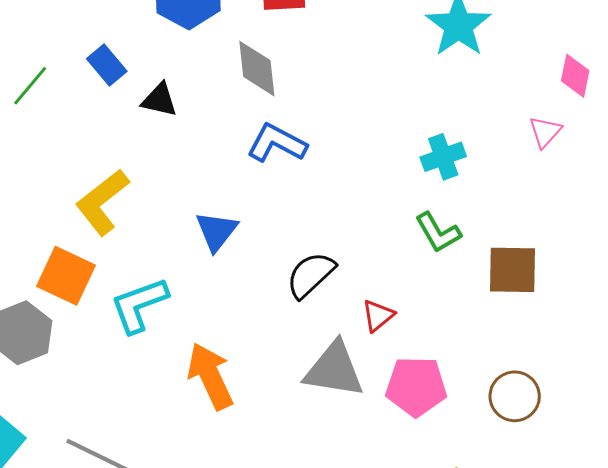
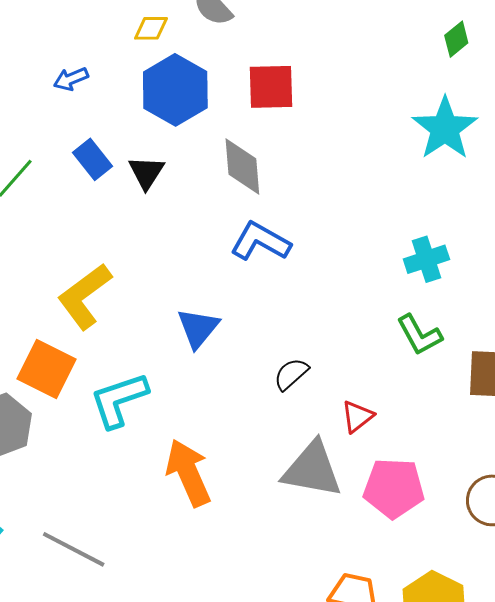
black triangle: (159, 100) -> (146, 173), moved, turned 48
black semicircle: (311, 275) -> (291, 374), size x0.7

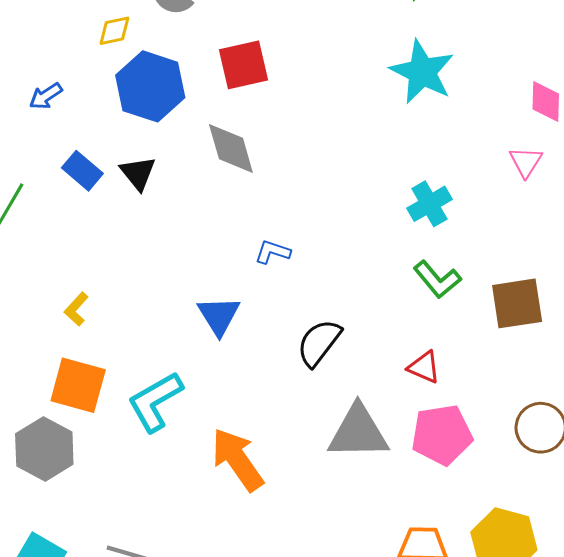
blue L-shape: (260, 242) -> (273, 252), moved, size x0.6
yellow L-shape: (84, 296) -> (76, 309), moved, size x0.5
black semicircle: (291, 374) -> (319, 343), size x1.4
red triangle: (357, 416) -> (424, 367), moved, turned -48

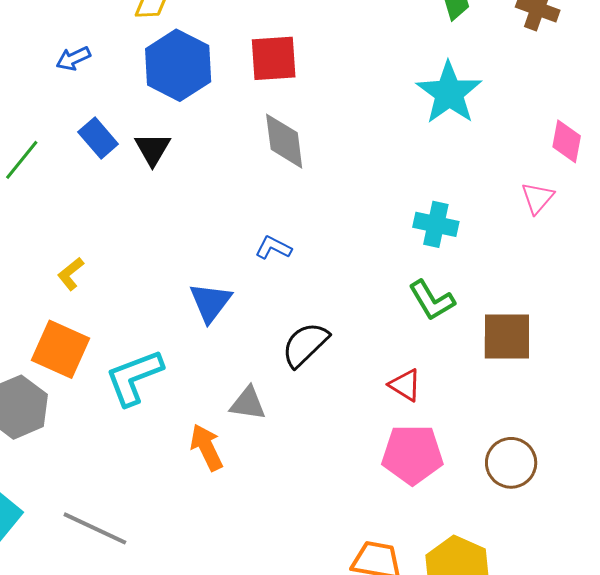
gray diamond: (231, 149) -> (284, 141), moved
cyan cross: (430, 204) -> (436, 224), turned 33
gray triangle: (358, 432) -> (248, 404), moved, size x0.6
orange arrow: (237, 460) -> (206, 447), size x0.7

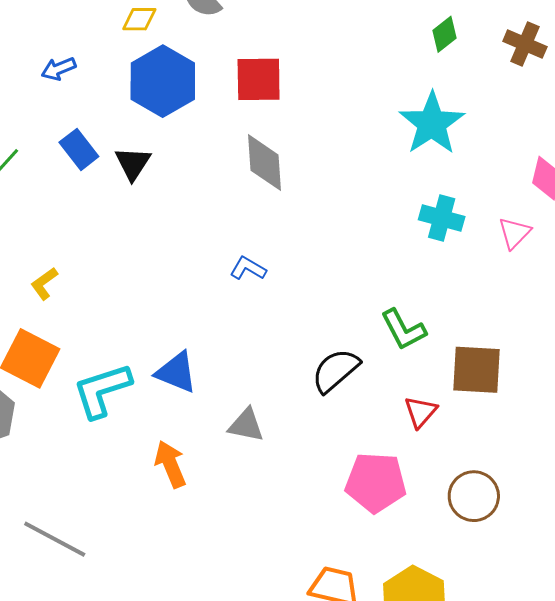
cyan cross: (436, 224) -> (442, 218), moved
blue triangle: (210, 302) -> (176, 372), moved, turned -48
black semicircle: (305, 345) -> (336, 370), moved
red triangle: (405, 385) -> (421, 412), moved, turned 36
gray triangle: (248, 404) -> (246, 425), moved

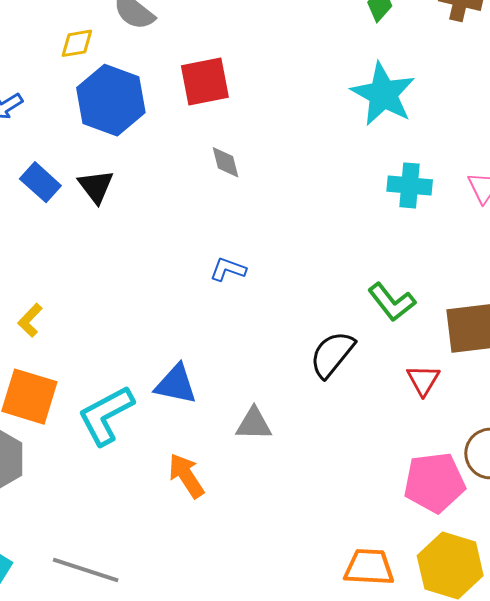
gray diamond: (265, 163) -> (226, 162), size x0.6
pink pentagon: (376, 482) -> (434, 482), moved

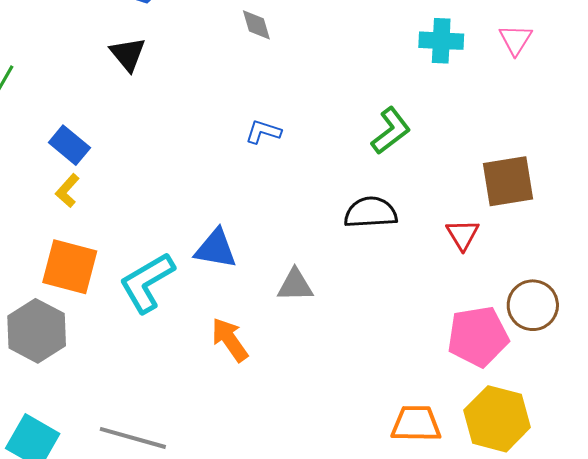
blue rectangle: (40, 182) -> (69, 145), moved
green L-shape: (392, 302) -> (391, 131), moved, turned -87
black semicircle: (332, 354) -> (371, 212), turned 50

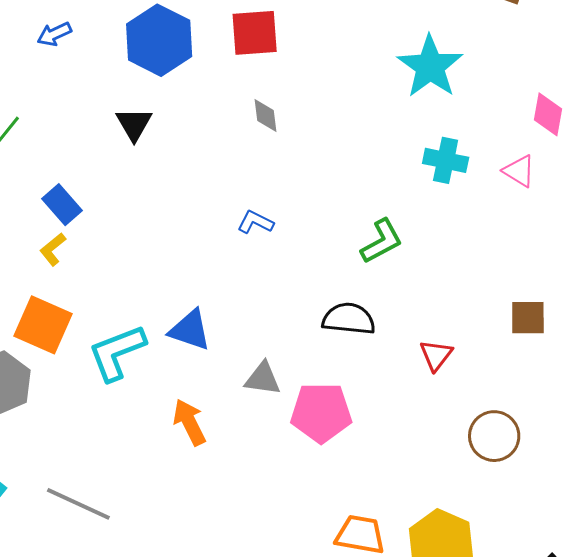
pink triangle: (516, 40) -> (519, 171), turned -39
brown square: (508, 181) -> (528, 318), moved, size x0.7
pink pentagon: (478, 336) -> (321, 413), moved

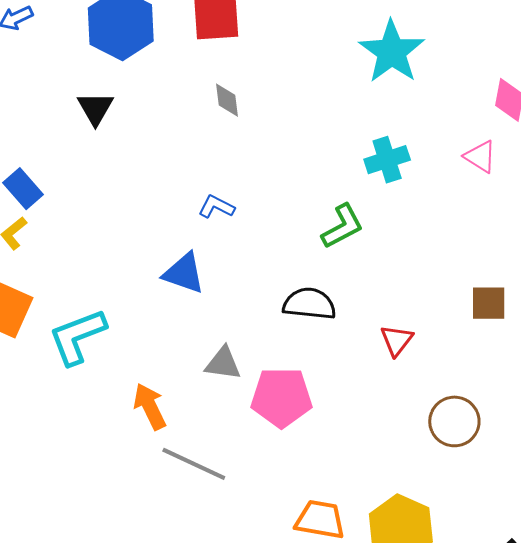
cyan cross: (446, 160) -> (387, 160), moved, turned -30
blue triangle: (190, 330) -> (184, 273), moved
gray line: (78, 504) -> (194, 464), moved

